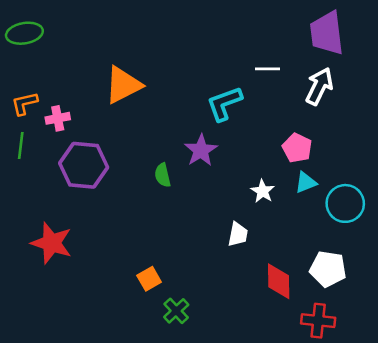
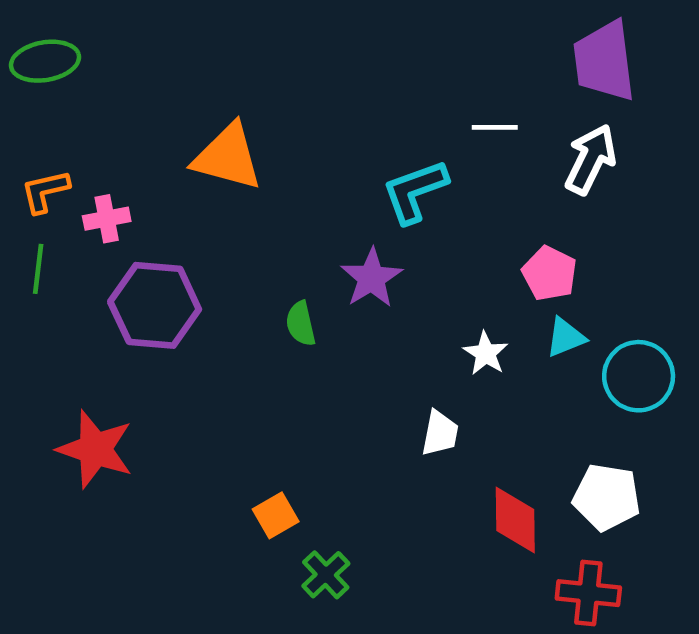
orange triangle: (123, 85) -> (228, 157), turned 42

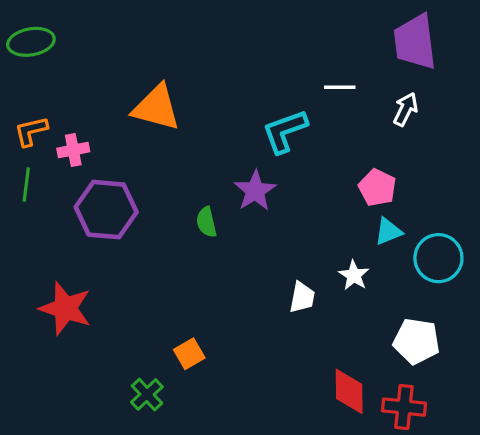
white arrow: (591, 159) -> (406, 109), size x0.7
white star: (486, 353) -> (354, 275), moved
red diamond: (515, 520) -> (349, 391), moved
green cross: (326, 575) -> (147, 394), moved

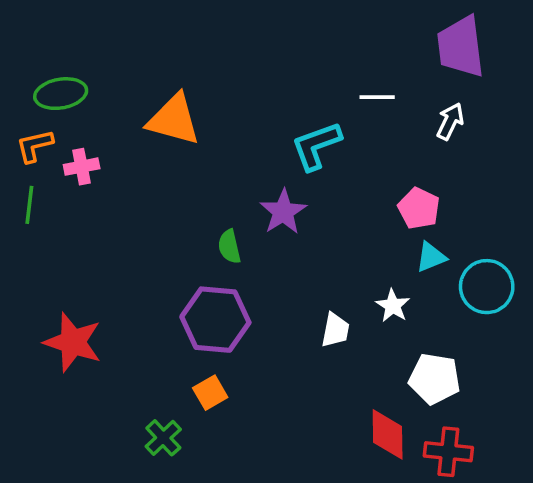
green ellipse: (31, 42) -> (61, 94), moved
purple hexagon: (106, 210) -> (215, 320), moved
white pentagon: (417, 341) -> (434, 379), moved

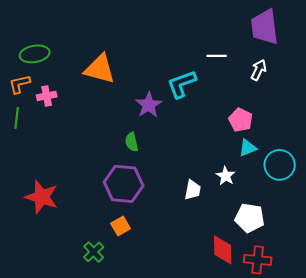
purple star: (283, 212) -> (149, 105), moved

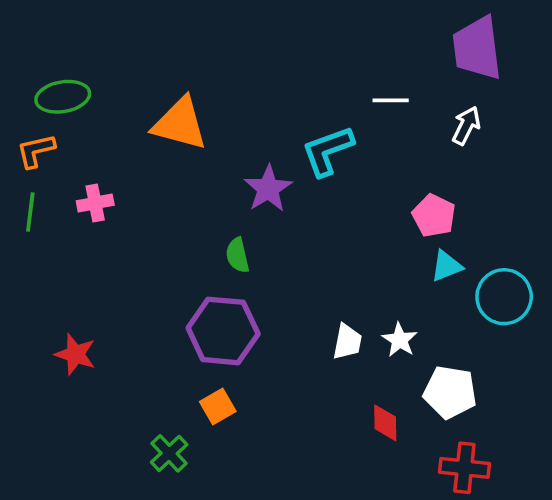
pink cross: (47, 96) -> (95, 203), moved
white star: (226, 176) -> (400, 340), moved
red star: (42, 197) -> (75, 354), size x0.7
red diamond: (223, 250) -> (385, 423), moved, size x0.7

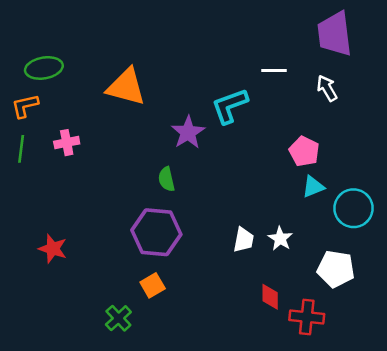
white arrow: (466, 126) -> (327, 88), turned -56
white pentagon: (450, 392) -> (336, 269), moved
red cross: (464, 468) -> (307, 317), moved

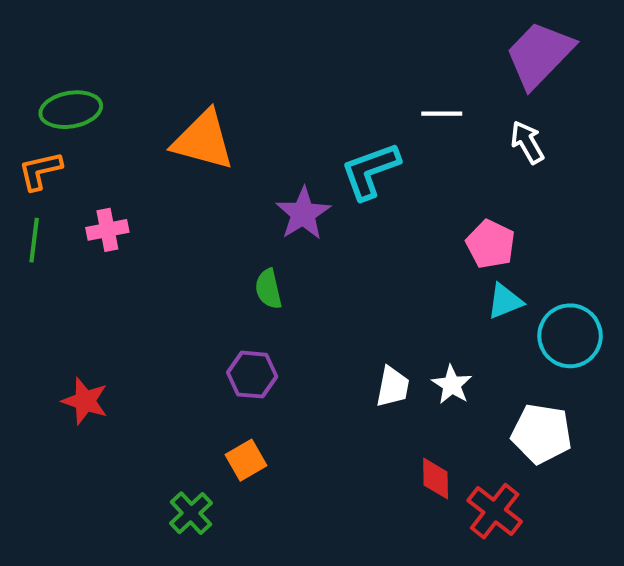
purple trapezoid: (335, 34) -> (539, 55), turned 51
purple hexagon: (156, 232) -> (252, 375), size x0.6
red cross: (307, 317) -> (495, 511), turned 32

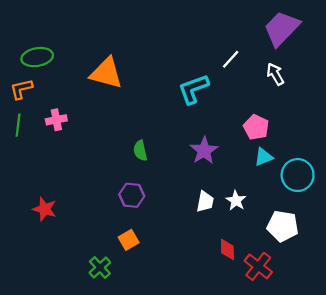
white line: (442, 114) -> (231, 59), turned -48
purple star: (303, 214) -> (204, 151), moved

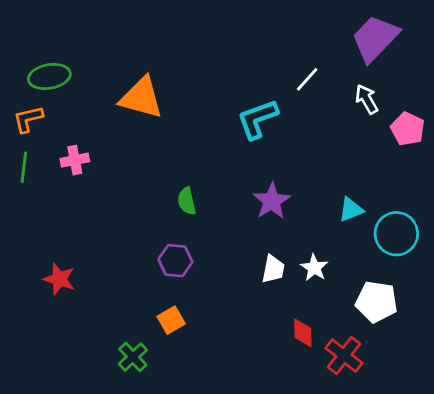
pink pentagon: (256, 127) -> (408, 129), moved

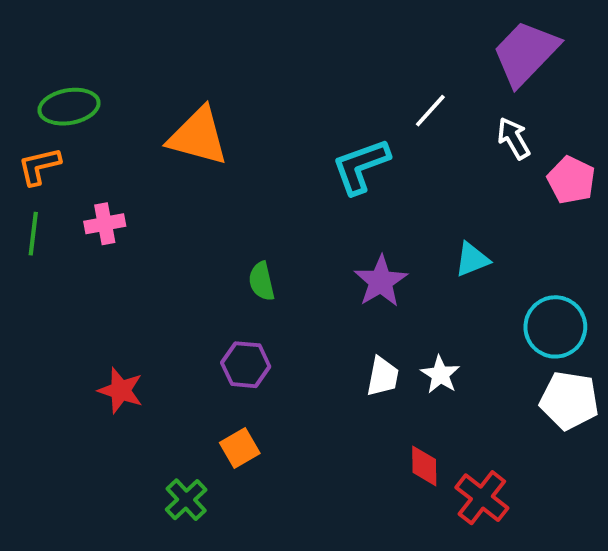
cyan triangle: (351, 210) -> (472, 259), moved
red star: (59, 279) -> (121, 390), moved
white pentagon: (377, 302) -> (569, 400), moved

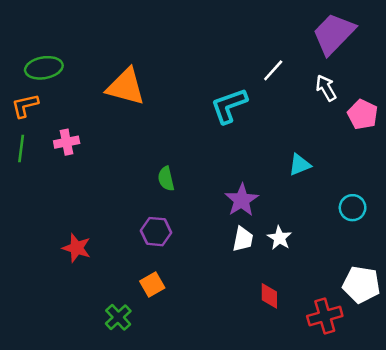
purple star: (381, 281) -> (242, 200), moved
cyan circle: (555, 327) -> (353, 208), size x0.7
white pentagon: (569, 400) -> (361, 285), moved
red cross: (482, 498) -> (325, 316), moved, turned 36

